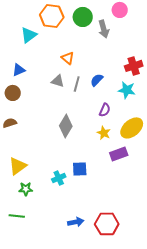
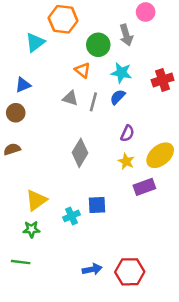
green circle: (83, 17) -> (98, 45), moved
cyan star: (127, 90) -> (121, 73), moved
yellow triangle: (18, 166) -> (36, 200), moved

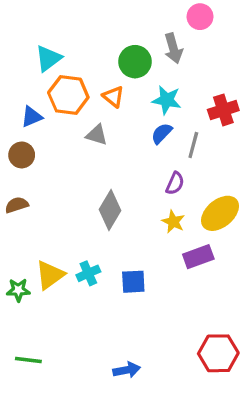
orange hexagon: (63, 19) -> (68, 95), moved
gray line: (93, 102) -> (193, 145), moved
cyan cross: (72, 216) -> (88, 273), moved
green star: (31, 229) -> (18, 290), moved
red hexagon: (130, 272) -> (218, 353), moved

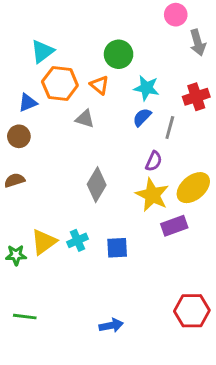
gray arrow: (173, 48) -> (198, 43), moved
yellow star: (173, 222) -> (152, 195), size x1.6

